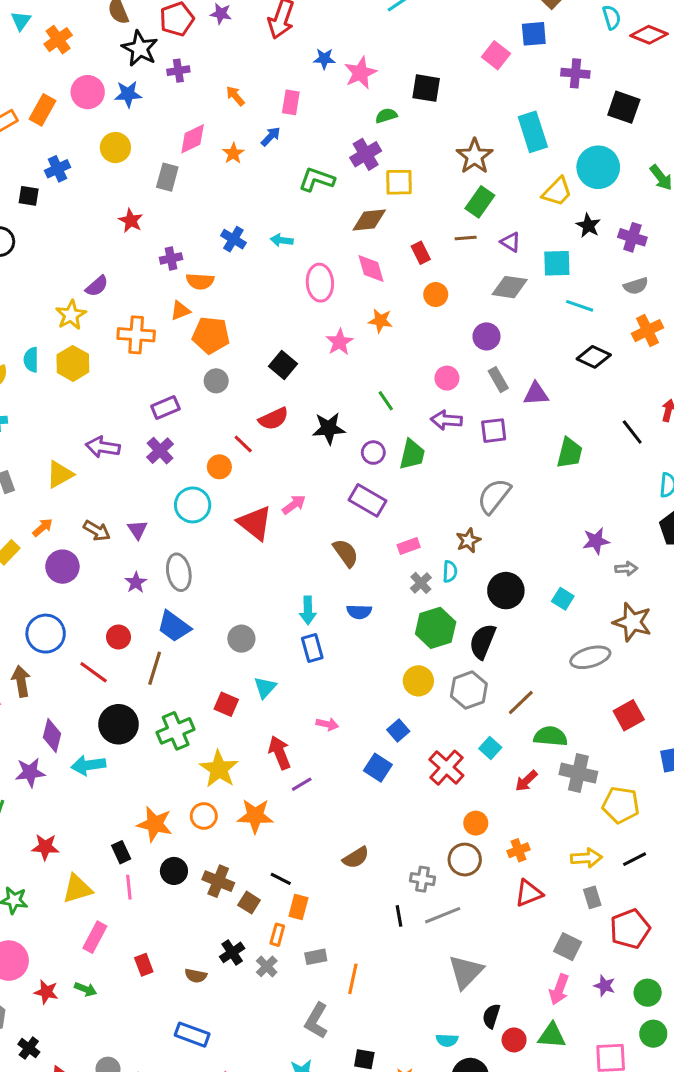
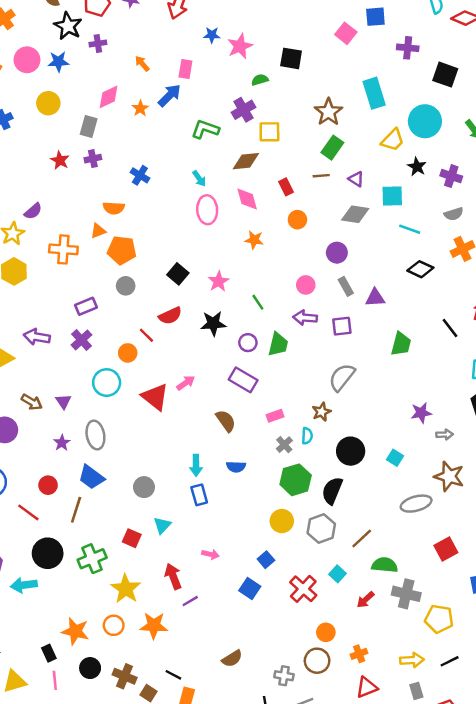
blue arrow: (271, 136) -> (170, 95), size x1.5
cyan arrow: (282, 240) -> (199, 179), moved, turned -133
purple cross: (171, 258) -> (93, 159), moved
pink star: (340, 342) -> (219, 281), moved

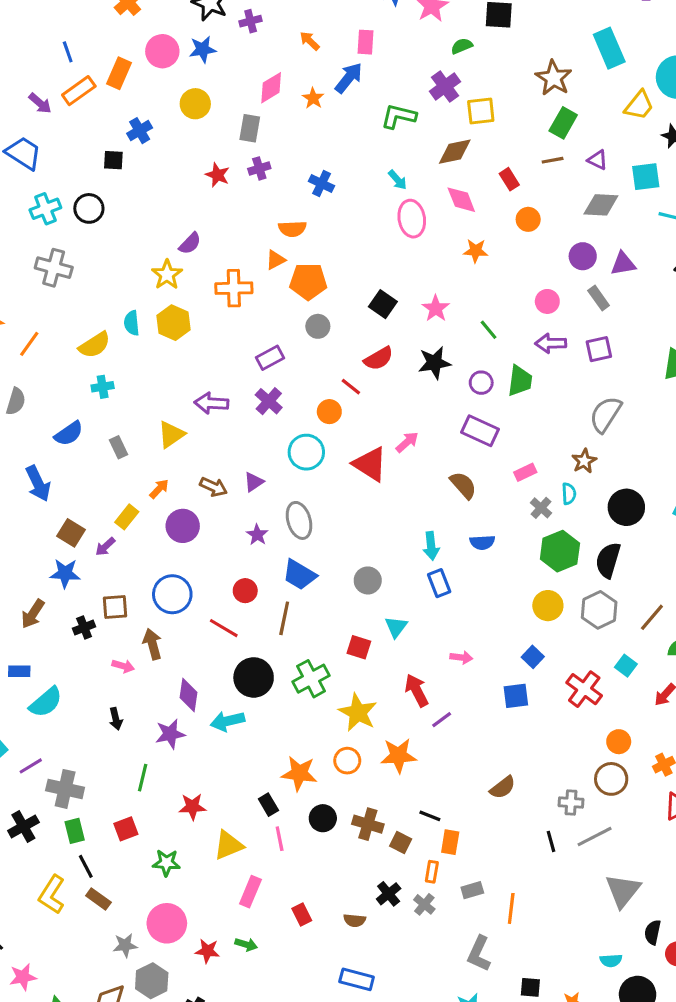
purple triangle: (375, 298) -> (623, 264), moved
purple triangle: (63, 401) -> (254, 482), turned 35
blue square: (250, 589) -> (516, 696), turned -35

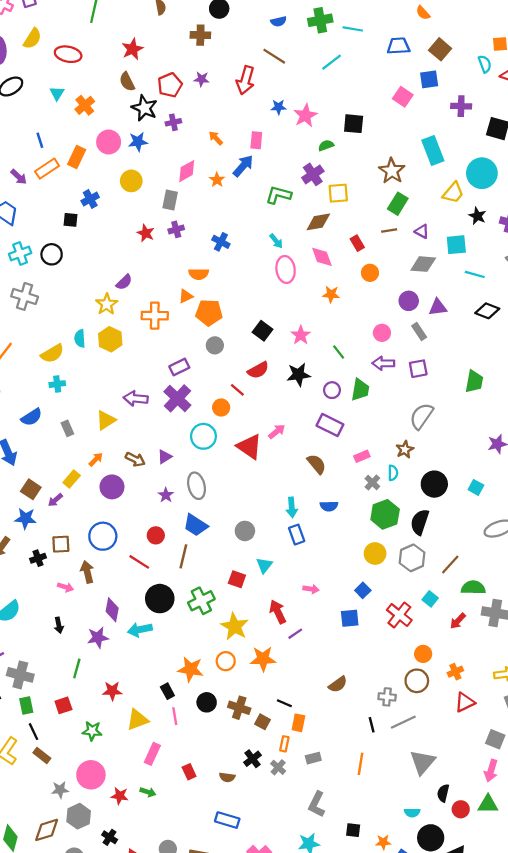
purple cross: (269, 401) -> (177, 398), size x1.4
orange line: (511, 908) -> (361, 764), moved

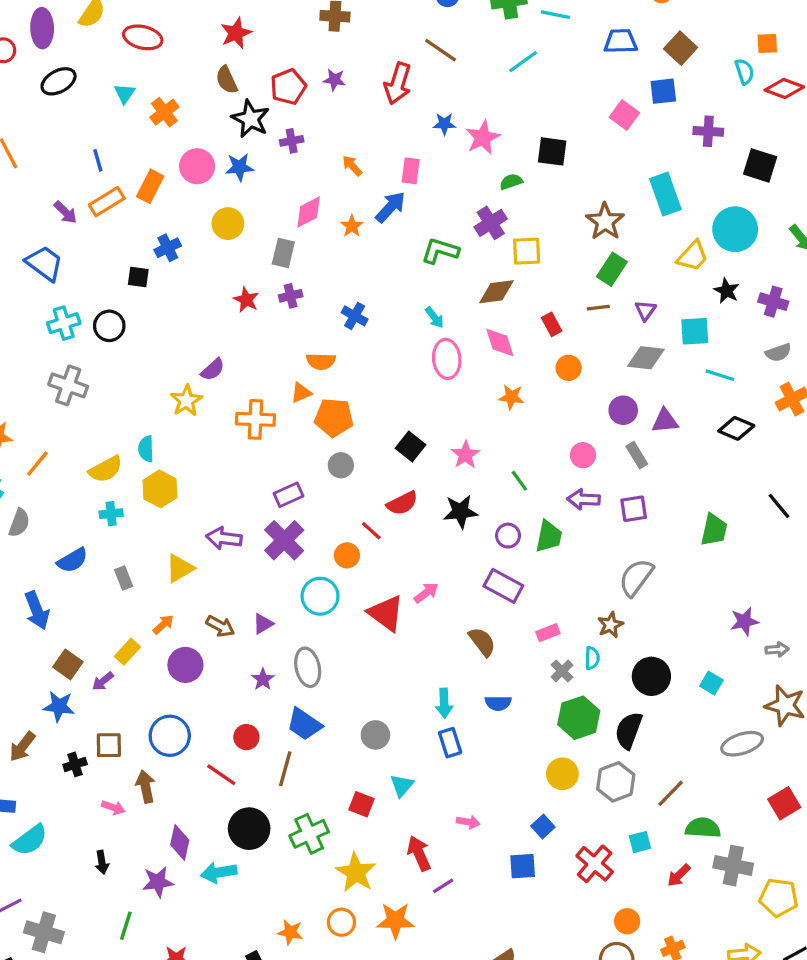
purple triangle: (422, 231) -> (645, 310), turned 35
yellow hexagon: (110, 339) -> (160, 489), moved
cyan square: (430, 599) -> (640, 842), turned 35
orange star: (191, 669) -> (290, 932), size x0.7

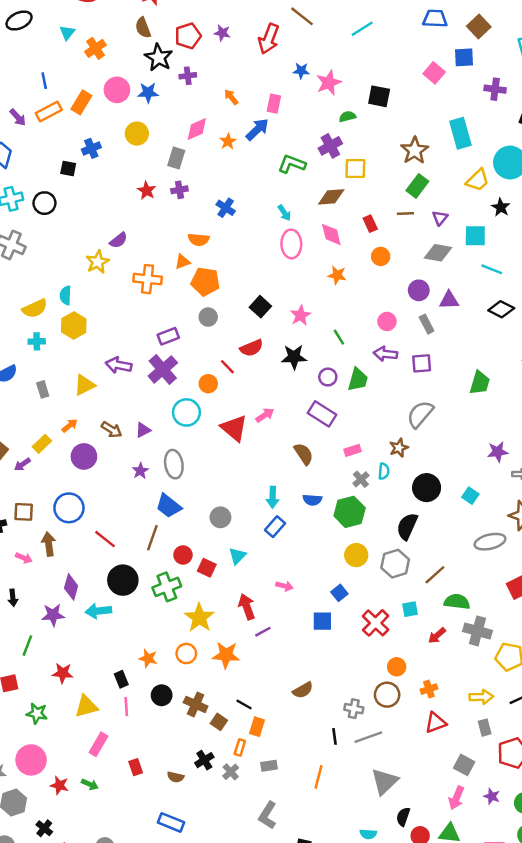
green hexagon: (579, 718) -> (350, 512), moved
red circle: (246, 737) -> (183, 555), moved
blue rectangle: (450, 743) -> (275, 527), turned 55

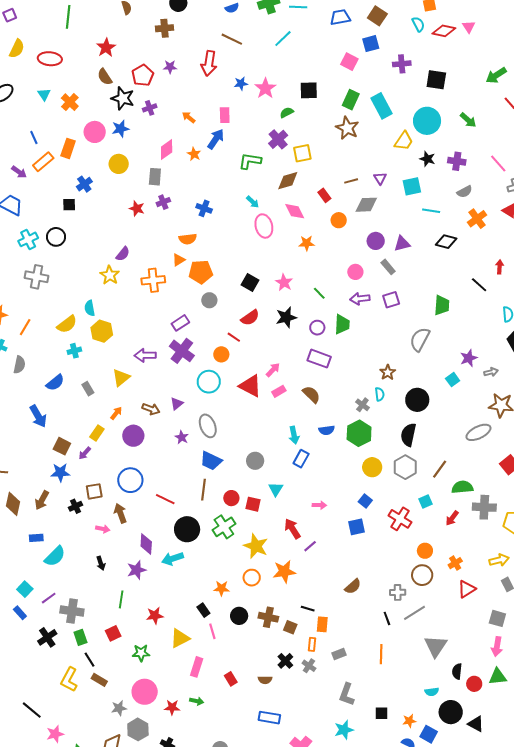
green rectangle: (417, 186) -> (351, 100), moved
gray diamond: (438, 253) -> (366, 205), moved
gray semicircle: (420, 414) -> (420, 339), moved
pink rectangle: (352, 450) -> (279, 391), moved
cyan square: (470, 496) -> (453, 380), moved, turned 32

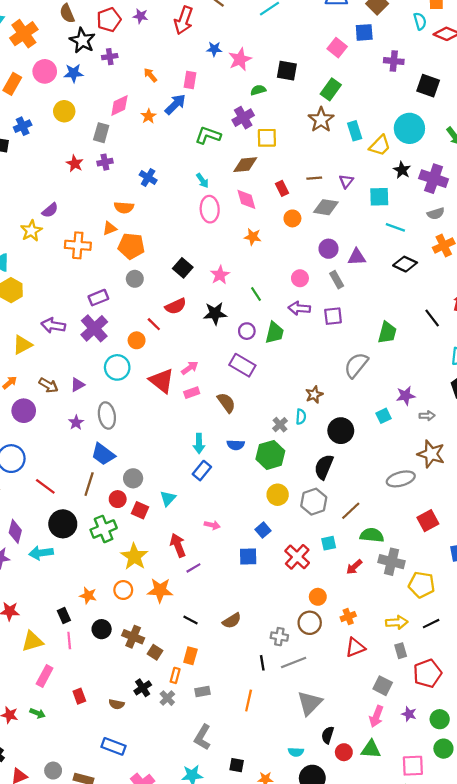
orange cross: (70, 102) -> (24, 34), size x1.4
cyan rectangle: (381, 106) -> (355, 131), moved, size x0.7
purple cross: (457, 161) -> (434, 179), size x1.4
gray circle: (255, 461) -> (133, 478), moved
black line: (308, 609) -> (191, 620), moved

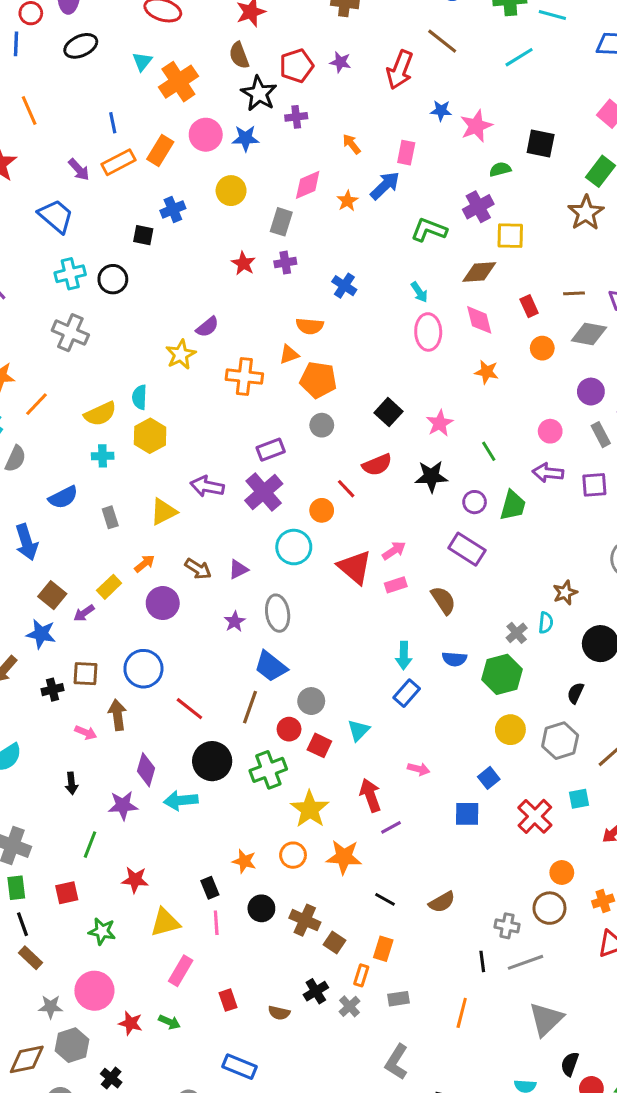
black semicircle: (324, 467) -> (575, 693), size x0.6
blue rectangle: (113, 746) -> (240, 1067), moved

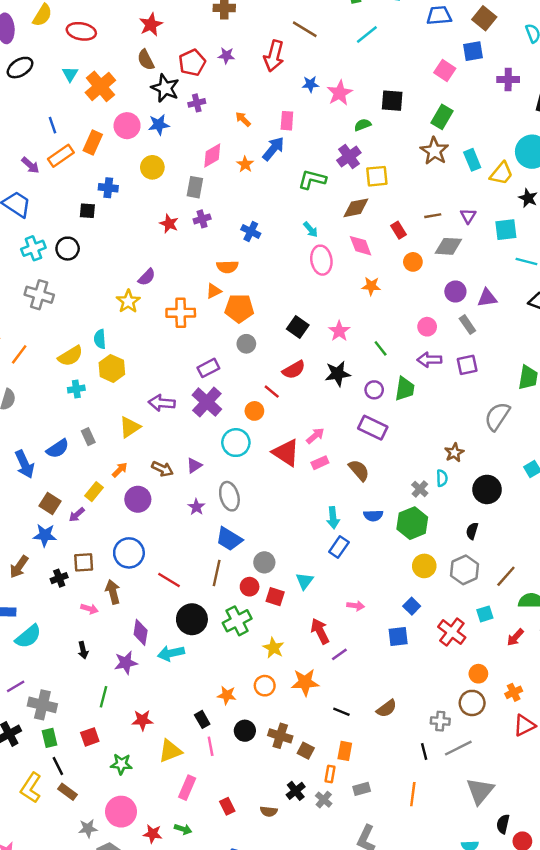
blue cross: (173, 209) -> (108, 188), turned 36
blue semicircle: (63, 497) -> (58, 449), moved
yellow star: (310, 809) -> (274, 648), size x0.7

